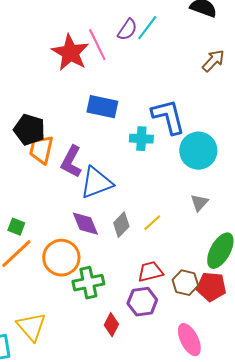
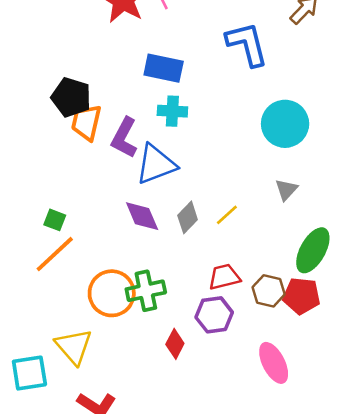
blue L-shape: (168, 117) -> (247, 44), moved
cyan cross: (141, 139) -> (172, 111), moved
orange circle: (61, 258) -> (112, 293), moved

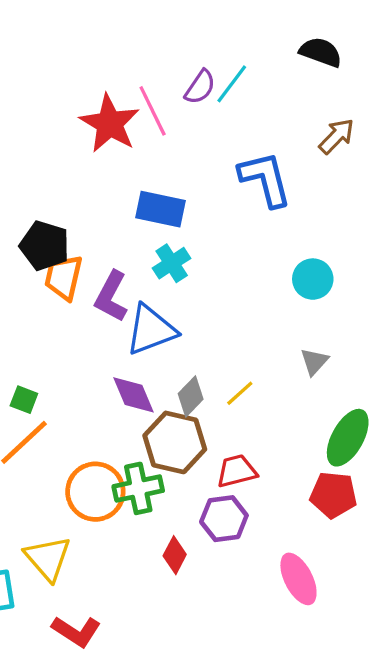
cyan cross: (172, 111) -> (172, 263), turned -36
cyan circle: (285, 124) -> (313, 279), size x0.7
brown hexagon: (269, 291) -> (175, 442), moved, size x1.5

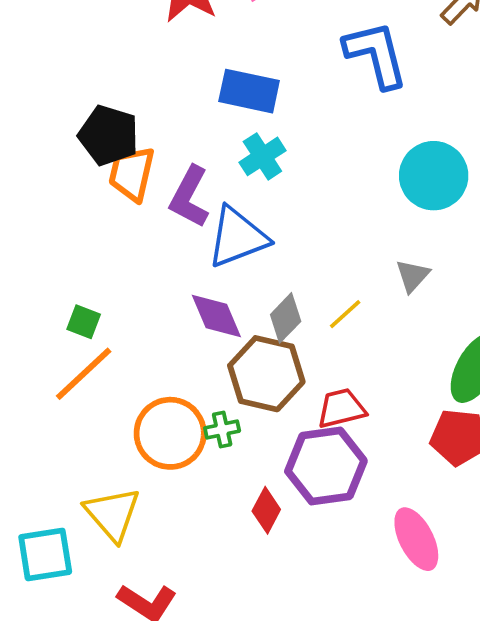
cyan circle: (313, 279) -> (434, 176), size x1.4
gray triangle: (314, 362) -> (412, 276), moved
green cross: (138, 488) -> (222, 429), size x0.6
purple hexagon: (224, 519) -> (326, 466), size x1.4

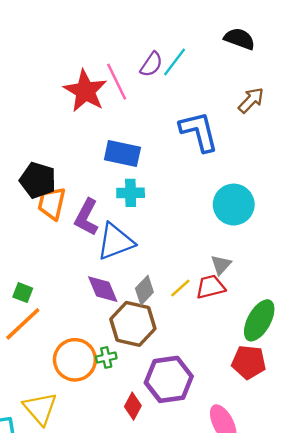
cyan cross: (262, 156) -> (131, 193), turned 32
red trapezoid: (341, 408) -> (210, 287), moved

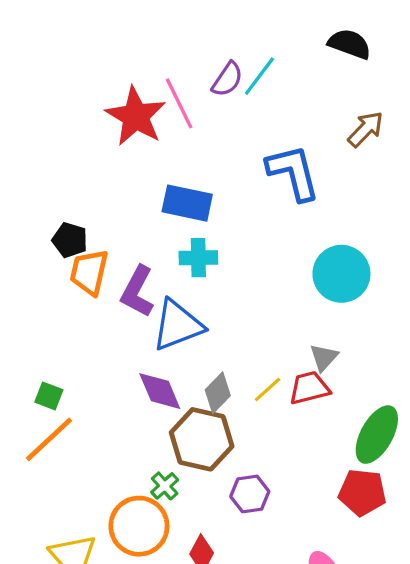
black pentagon: (38, 180) -> (70, 240), size x0.7
green cross: (106, 357) -> (165, 486), turned -30
orange circle: (75, 360) -> (139, 526), moved
purple hexagon: (169, 379) -> (250, 494), moved, size x0.6

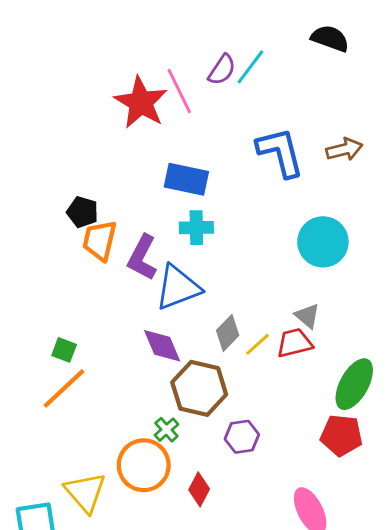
brown arrow: (366, 129) -> (344, 149), moved, turned 32
gray triangle: (324, 357) -> (307, 316), turned -32
gray diamond: (218, 393) -> (228, 333), moved

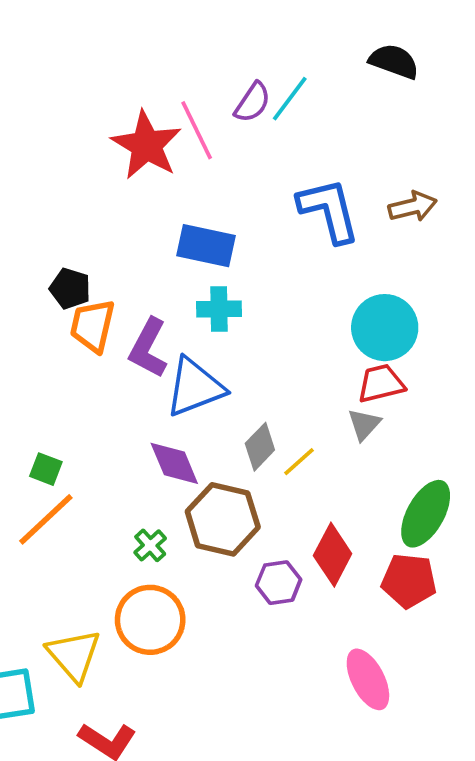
gray triangle: (307, 316) -> (364, 424), turned 32
red trapezoid: (294, 343) -> (381, 383), moved
green cross: (166, 430) -> (150, 545), moved
red diamond: (199, 489) -> (333, 555), moved, size x1.4

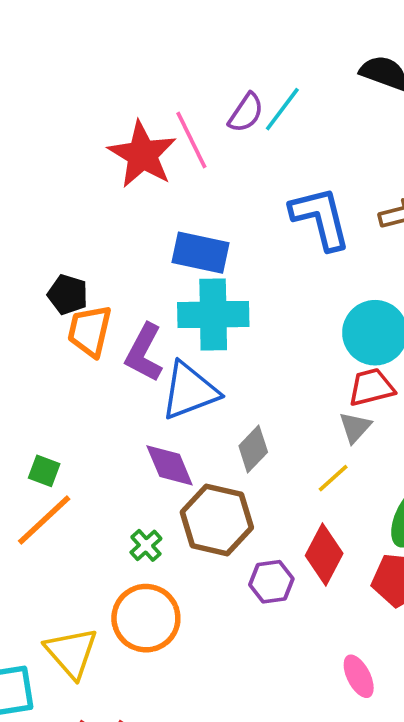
cyan cross: (219, 309) -> (213, 315), size x1.6
yellow line: (299, 462) -> (333, 478), moved
pink ellipse: (368, 679) -> (359, 676), size x0.7

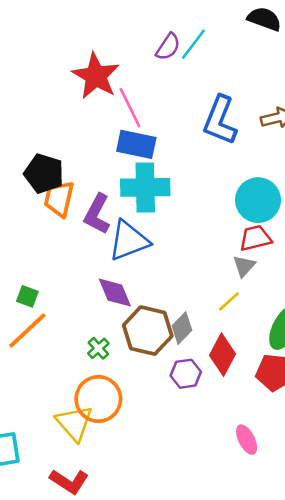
pink line: (191, 140) -> (130, 108), moved
blue L-shape: (320, 218) -> (220, 120), turned -144
black pentagon: (68, 295) -> (44, 173), size x1.4
gray diamond: (253, 449) -> (182, 328), moved
yellow triangle: (71, 653) -> (74, 423), moved

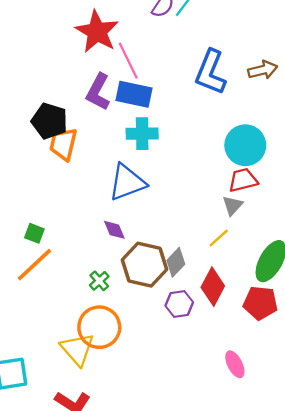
cyan cross: (145, 187) -> (142, 134), size x0.7
purple L-shape: (97, 214) -> (98, 92), moved
purple diamond: (115, 293) -> (114, 230), size x0.7

